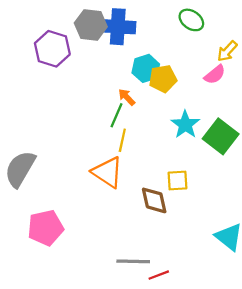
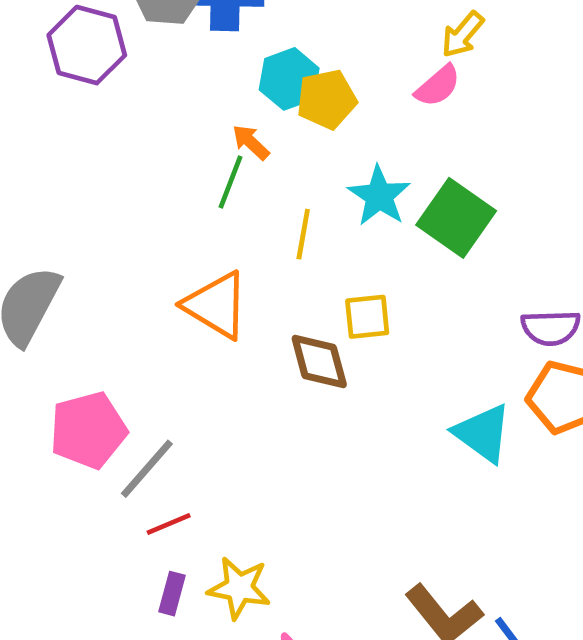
yellow line: (122, 140) -> (303, 234), moved
gray line: (133, 261) -> (147, 469), moved, turned -48
red line: (159, 275) -> (169, 524), moved

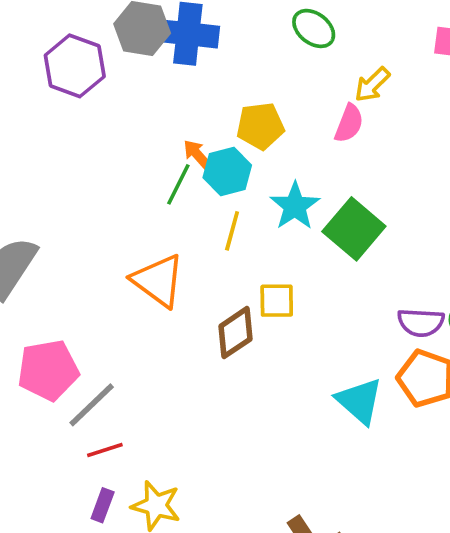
cyan hexagon: (289, 79) -> (227, 171), moved
pink semicircle: (438, 86) -> (349, 123), turned -33
brown diamond: (319, 362) -> (235, 333), turned 66

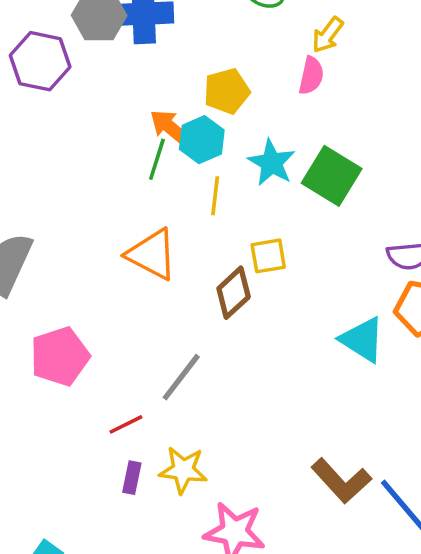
orange arrow: (197, 154) -> (170, 128), size x1.4
gray line: (92, 405) -> (181, 377), moved

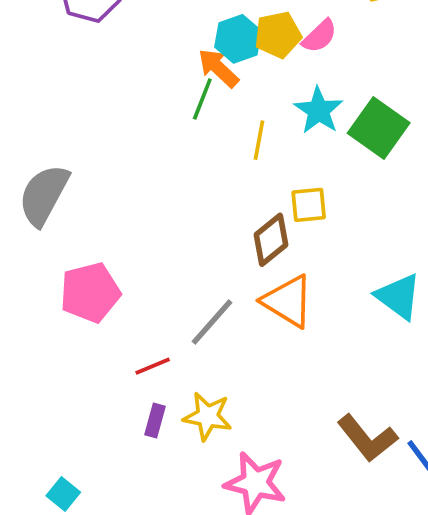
pink semicircle: (311, 76) -> (320, 36), moved, turned 30
cyan hexagon: (202, 140) -> (238, 39), moved
orange triangle: (152, 254) -> (288, 301), moved

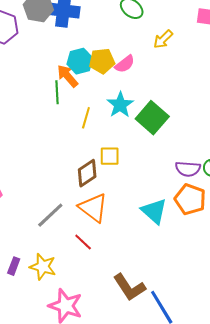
green line: (202, 99) -> (57, 92), turned -30
red line: (153, 366) -> (83, 242), moved, turned 60

